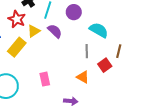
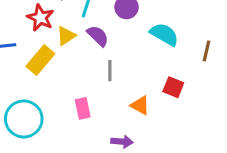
gray line: (87, 51) -> (110, 71), moved
brown line: (119, 51) -> (207, 51), moved
red square: (105, 65) -> (173, 87), turned -32

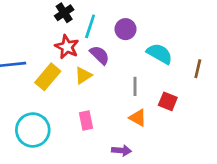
red star: (40, 18) -> (67, 47), moved
yellow triangle: (66, 36) -> (83, 75), moved
gray line: (110, 71) -> (135, 86), moved

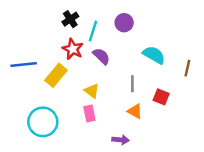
purple circle: (126, 29) -> (124, 23), moved
yellow triangle: (83, 75) -> (92, 91), moved, turned -49

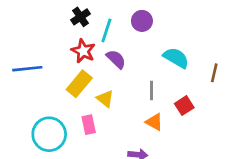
yellow rectangle: (56, 75) -> (79, 84), moved
red square: (161, 97) -> (184, 106), turned 35
pink rectangle: (89, 114) -> (89, 125), moved

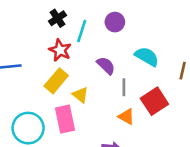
purple semicircle: (116, 59) -> (106, 65), moved
red square: (184, 106) -> (154, 101), size x1.5
pink rectangle: (89, 125) -> (65, 119), size x1.5

